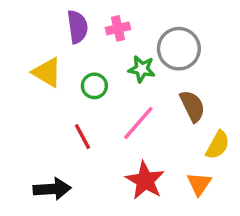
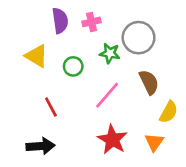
red line: (83, 137) -> (51, 107), moved

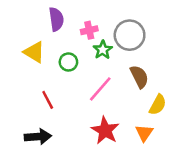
pink cross: (91, 22) -> (89, 30), moved
green star: (110, 53) -> (103, 50), turned 30

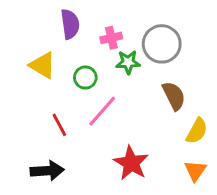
green star: (103, 50) -> (128, 62), turned 30
pink line: (100, 89) -> (102, 111), moved
orange triangle: (144, 133) -> (195, 171), moved

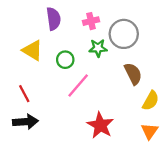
pink cross: (111, 38) -> (91, 21), moved
red line: (59, 125) -> (24, 94), moved
black arrow: (47, 171) -> (25, 122), moved

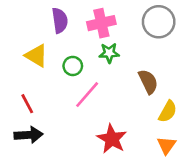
pink cross: (91, 21) -> (101, 23), size x1.5
gray circle: (124, 34) -> (159, 22), moved

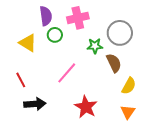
gray circle: (159, 22) -> (120, 33), moved
green star: (109, 53) -> (95, 46), moved
green circle: (73, 66) -> (55, 35), moved
black arrow: (29, 135) -> (35, 104), moved

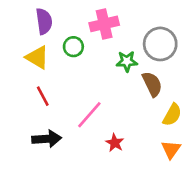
purple semicircle: (46, 16) -> (44, 21), moved
pink line: (67, 73) -> (89, 115), moved
red line: (21, 80) -> (43, 96), moved
red star: (86, 107) -> (115, 143), size x0.6

